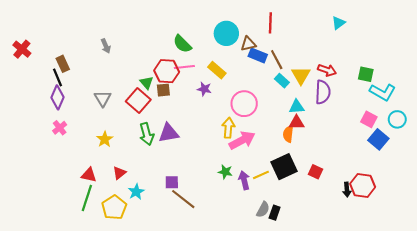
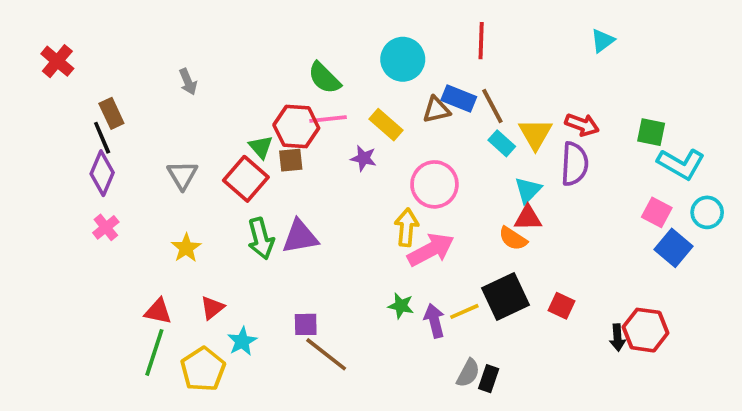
brown triangle: (248, 44) -> (436, 110), moved
red cross: (22, 49) -> (57, 61), moved
cyan triangle: (297, 107) -> (528, 190), turned -42
orange semicircle: (288, 134) -> (513, 239), turned -63

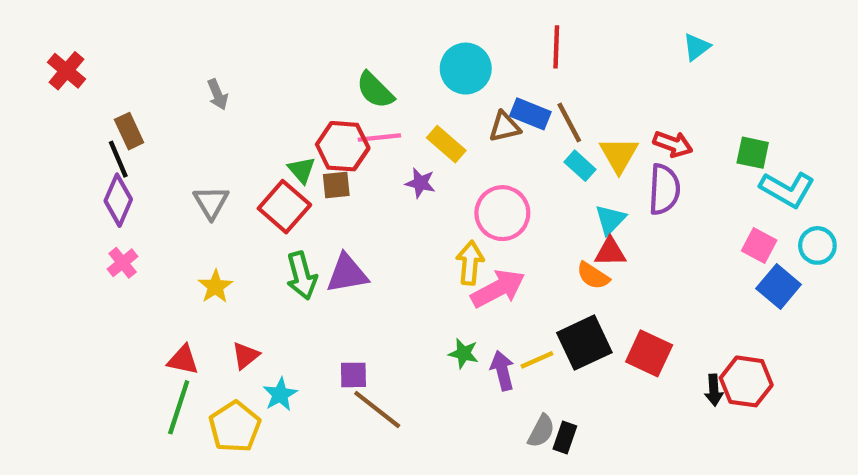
red square: (561, 306) -> (649, 353), size x1.5

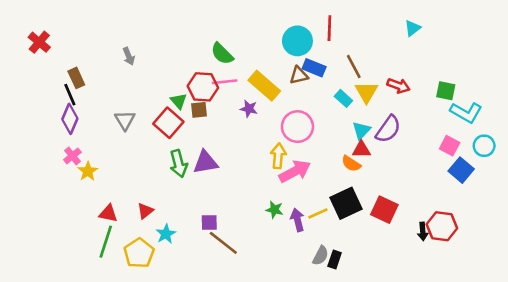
cyan circle: (466, 69) -> (297, 41), moved
brown line: (569, 122) -> (354, 66), moved
yellow rectangle: (446, 144) -> (264, 86), size x1.4
purple semicircle: (664, 189) -> (388, 129), moved, turned 32
yellow star: (215, 286) -> (88, 171), moved

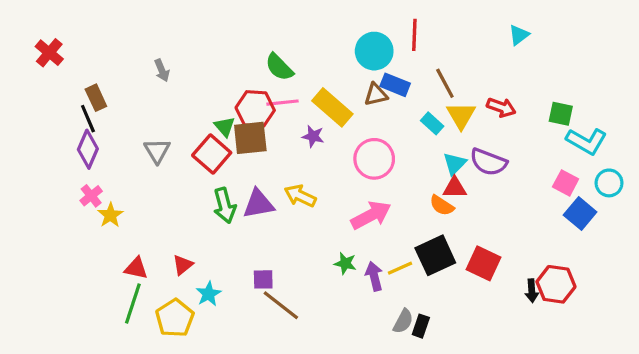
brown square: (199, 110) -> (250, 138), size x1.6
purple semicircle: (388, 129) -> (488, 162), turned 76
yellow arrow: (278, 156) -> (300, 196), moved, turned -70

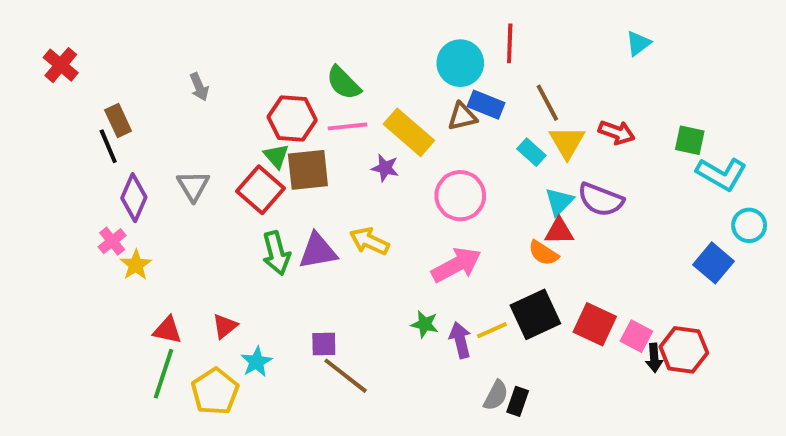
red hexagon: (255, 109) -> (292, 119), moved
purple diamond: (88, 149) -> (134, 198), moved
pink square: (566, 183) -> (636, 336), moved

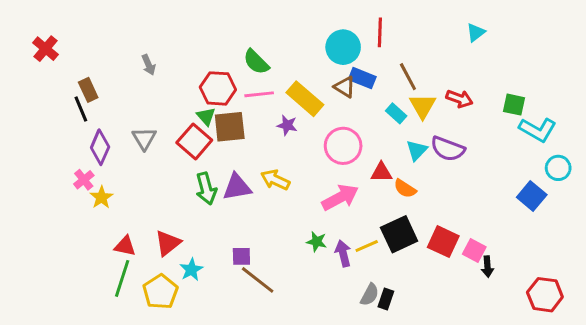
brown triangle: (462, 117) -> (345, 87), turned 45
red triangle: (559, 231) -> (381, 172), moved
red triangle: (225, 326) -> (168, 243), size x1.4
red hexagon: (684, 350) -> (545, 295), moved

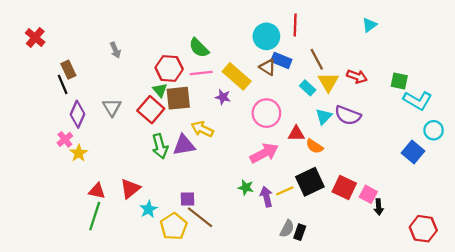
yellow arrow: (275, 180) -> (202, 129), moved
yellow pentagon: (160, 292) -> (174, 226), moved

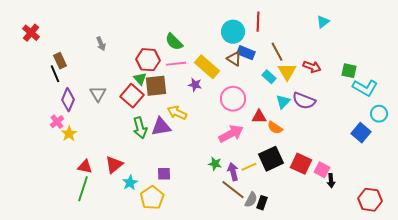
brown line: (200, 217) -> (233, 190), moved

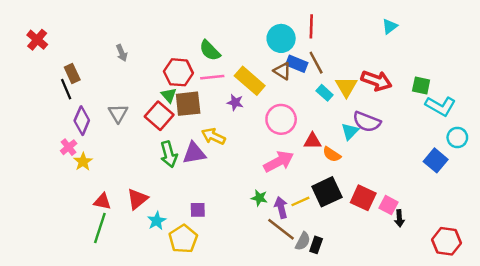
brown line: (277, 52) -> (316, 63), moved
red arrow: (312, 67) -> (376, 81), size x1.4
cyan triangle: (283, 102) -> (350, 131), moved

